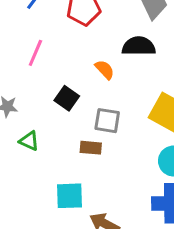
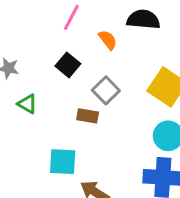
pink line: (35, 53) -> (71, 17), moved
gray square: (107, 121) -> (106, 90), turned 32

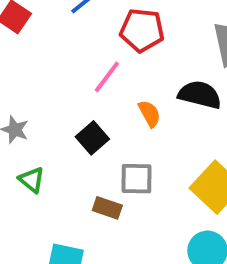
gray square: (106, 90) -> (137, 179), turned 36

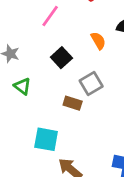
pink line: (107, 77) -> (50, 16), moved
gray square: (137, 179) -> (91, 84), turned -30

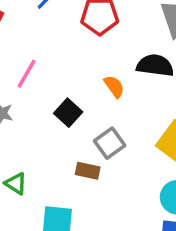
pink line: (50, 16) -> (27, 74), moved
green triangle: (22, 86) -> (16, 183), moved

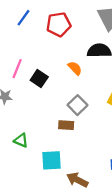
black square: (68, 113) -> (39, 79), moved

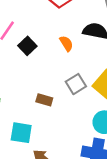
gray square: (78, 105) -> (76, 84), moved

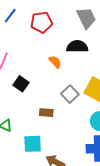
black square: (27, 46) -> (21, 84), moved

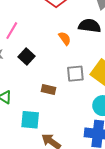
gray square: (70, 94) -> (75, 74), turned 30

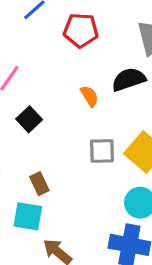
black semicircle: (90, 26) -> (129, 79), turned -30
brown rectangle: (49, 89) -> (39, 184), moved, turned 48

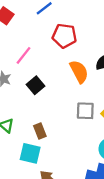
red pentagon: (81, 30) -> (64, 36), moved
orange semicircle: (89, 96) -> (79, 72), size x1.5

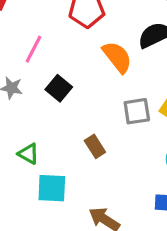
brown rectangle: (40, 131) -> (95, 146), moved
cyan square: (30, 153) -> (52, 188), moved

